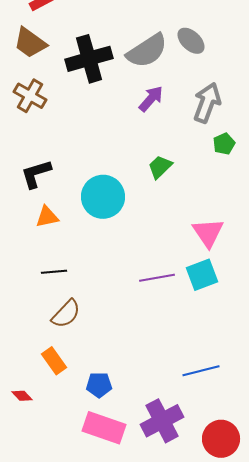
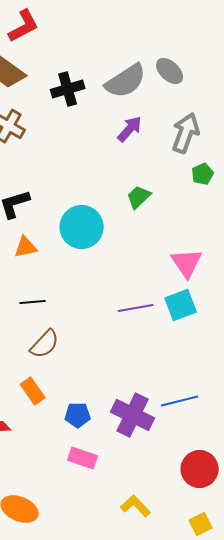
black cross: (89, 59) -> (68, 89), size x0.7
purple cross: (162, 421) -> (133, 415), moved, turned -36
pink rectangle: (104, 428) -> (83, 458), size x0.7

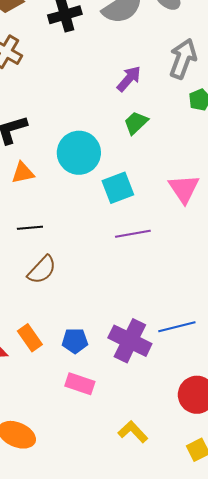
purple arrow: (130, 129) -> (129, 79), moved
cyan square: (181, 305) -> (118, 188), moved
orange rectangle: (33, 391) -> (30, 338), moved

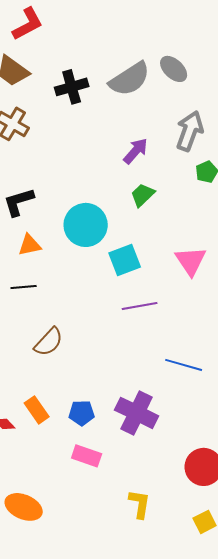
black line: (30, 228) -> (24, 287), moved
blue line: (177, 327) -> (184, 365), moved, turned 30
yellow L-shape: (133, 432) -> (140, 504), turned 52

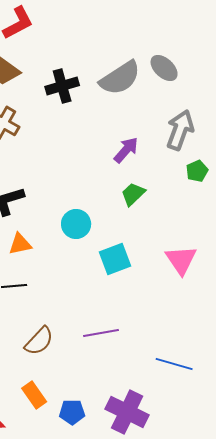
cyan circle: (86, 225) -> (76, 224), size x0.7
purple line: (140, 306) -> (101, 333), moved
orange rectangle: (37, 410) -> (34, 395), moved

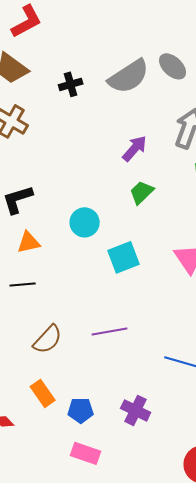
black cross: (62, 86) -> (71, 84), size x0.7
purple cross: (127, 412) -> (136, 410), size x0.7

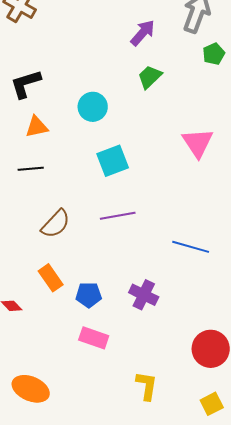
cyan square: (124, 257) -> (113, 161), moved

